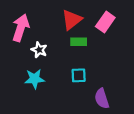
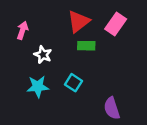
pink arrow: (21, 28) -> (22, 30), size x0.6
cyan square: (79, 75) -> (73, 83), moved, turned 35

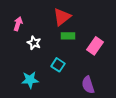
pink rectangle: (116, 24) -> (95, 46), moved
cyan star: (38, 87) -> (30, 80), moved

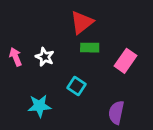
pink arrow: (18, 24) -> (16, 57), moved, turned -40
purple semicircle: (88, 85) -> (116, 112), turned 30

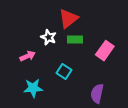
pink arrow: (16, 57) -> (28, 56), moved, turned 88
white star: (45, 57) -> (49, 37), moved

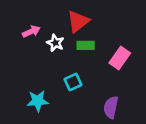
pink arrow: (28, 56) -> (31, 32), moved
cyan square: (64, 71) -> (73, 82), turned 32

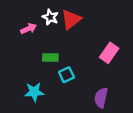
white star: (55, 43) -> (50, 17), moved
green rectangle: (86, 45) -> (50, 57), moved

